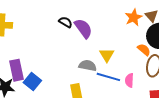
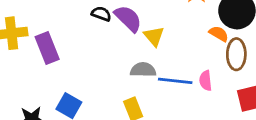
yellow triangle: (107, 55) -> (154, 36), moved
purple rectangle: (17, 70) -> (47, 48), moved

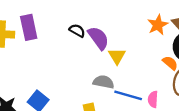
purple rectangle: (47, 48) -> (29, 27), moved

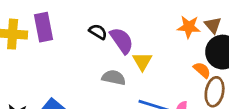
orange star: (158, 25) -> (189, 27), turned 30
gray semicircle: (104, 82) -> (114, 78), moved

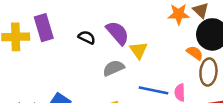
black semicircle: (98, 32) -> (87, 37), moved
gray semicircle: (114, 78) -> (114, 68), turned -30

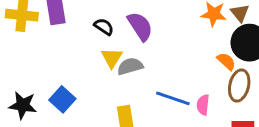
yellow triangle: (139, 50) -> (112, 58), moved

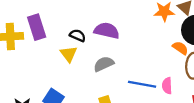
purple semicircle: (140, 26) -> (107, 31), turned -35
yellow triangle: (112, 58) -> (69, 54), moved

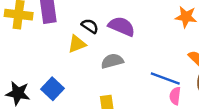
yellow triangle: (69, 54) -> (77, 44), turned 36
blue line: (142, 84) -> (165, 78), moved

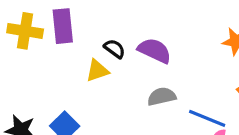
gray semicircle: (112, 61) -> (162, 96), moved

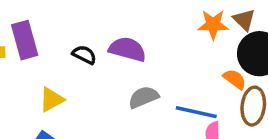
yellow triangle: (97, 71) -> (52, 100), moved

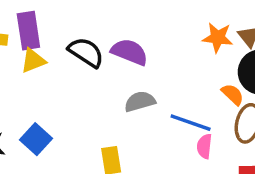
black semicircle: (84, 55) -> (86, 52), size x1.5
yellow triangle: (52, 100) -> (33, 61), moved

